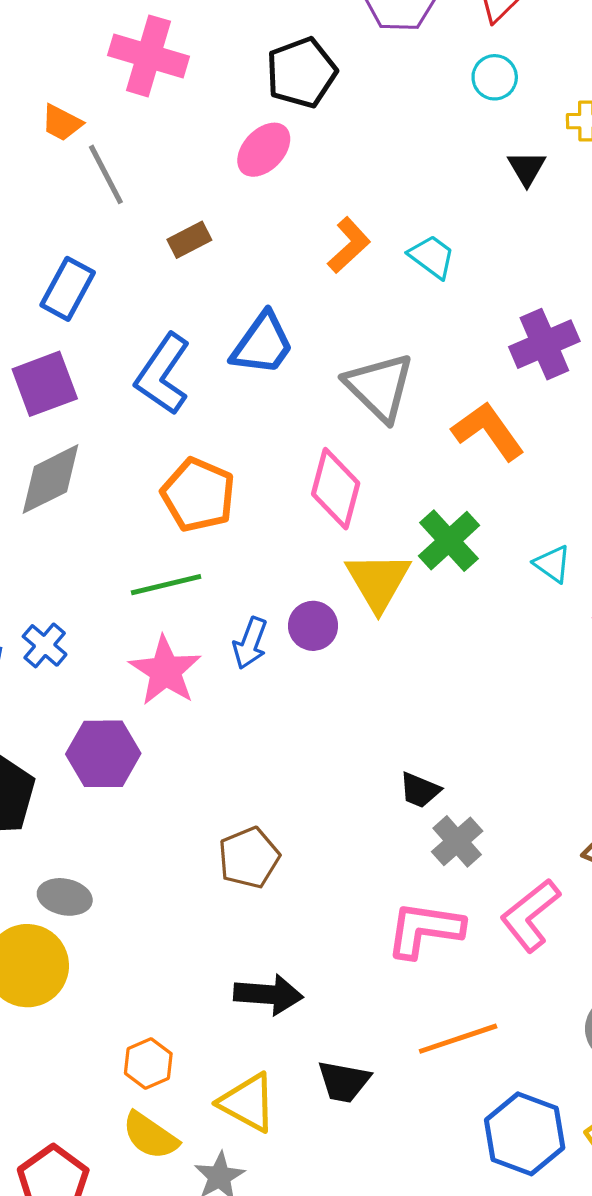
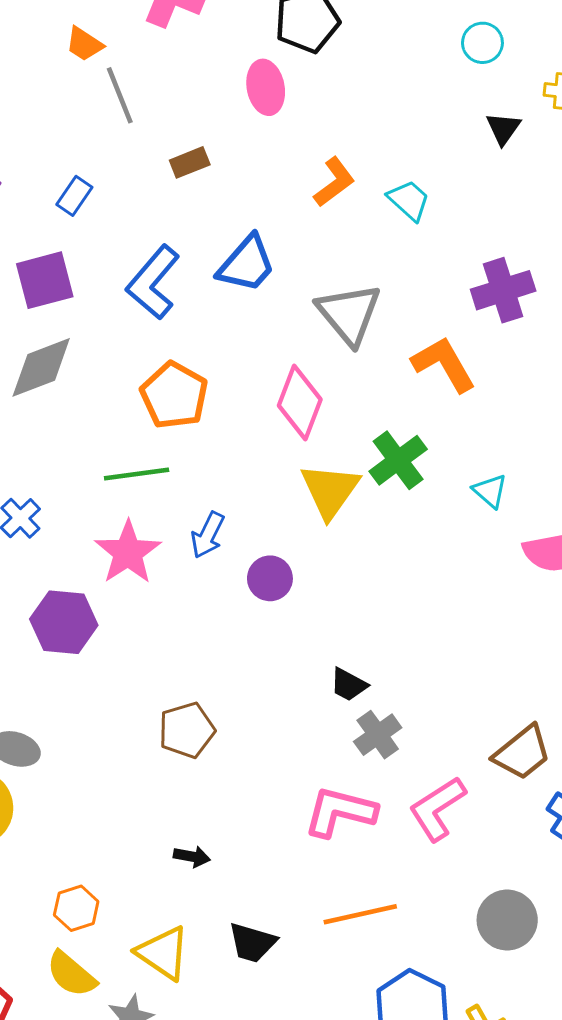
pink ellipse: (264, 150) -> (266, 87), turned -60
blue rectangle: (68, 289) -> (74, 196), size x0.7
purple circle: (313, 626) -> (270, 578), moved
black arrow: (268, 994) -> (192, 856), size x0.6

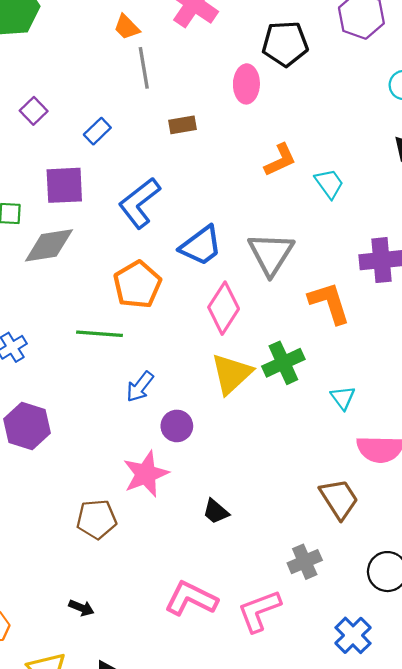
blue trapezoid: (247, 264) -> (201, 246), moved
pink star: (128, 552) -> (146, 474), moved
gray cross: (378, 735) -> (305, 562), moved
brown trapezoid: (522, 753) -> (339, 499), moved, turned -96

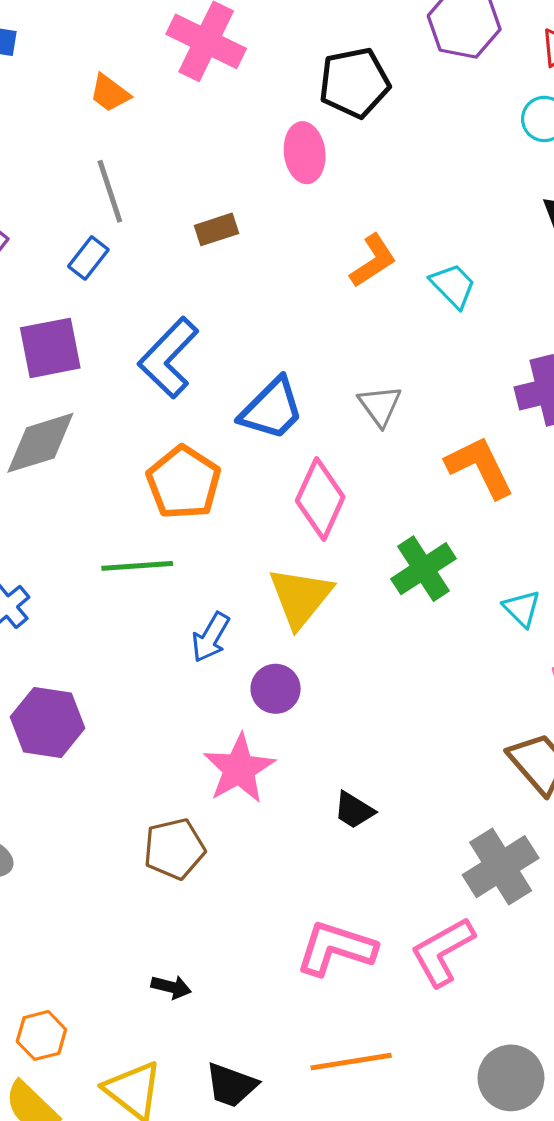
gray line: (144, 68) -> (110, 191), moved
gray triangle: (271, 254) -> (380, 406), size x0.6
yellow triangle: (231, 374) -> (300, 597), moved
gray cross: (305, 562) -> (501, 867), size x1.4

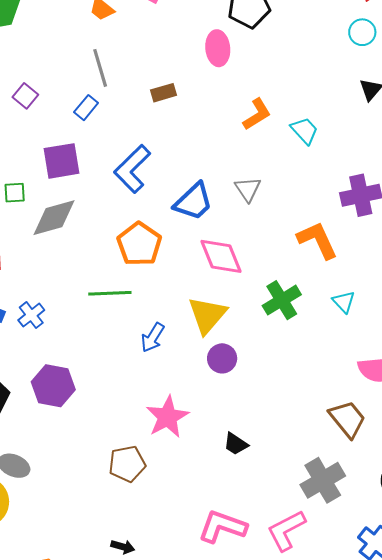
gray triangle: (380, 406) -> (248, 189), moved
pink diamond: (320, 499) -> (221, 256), turned -48
cyan triangle: (522, 608) -> (344, 302), moved
purple circle: (276, 689) -> (222, 358), moved

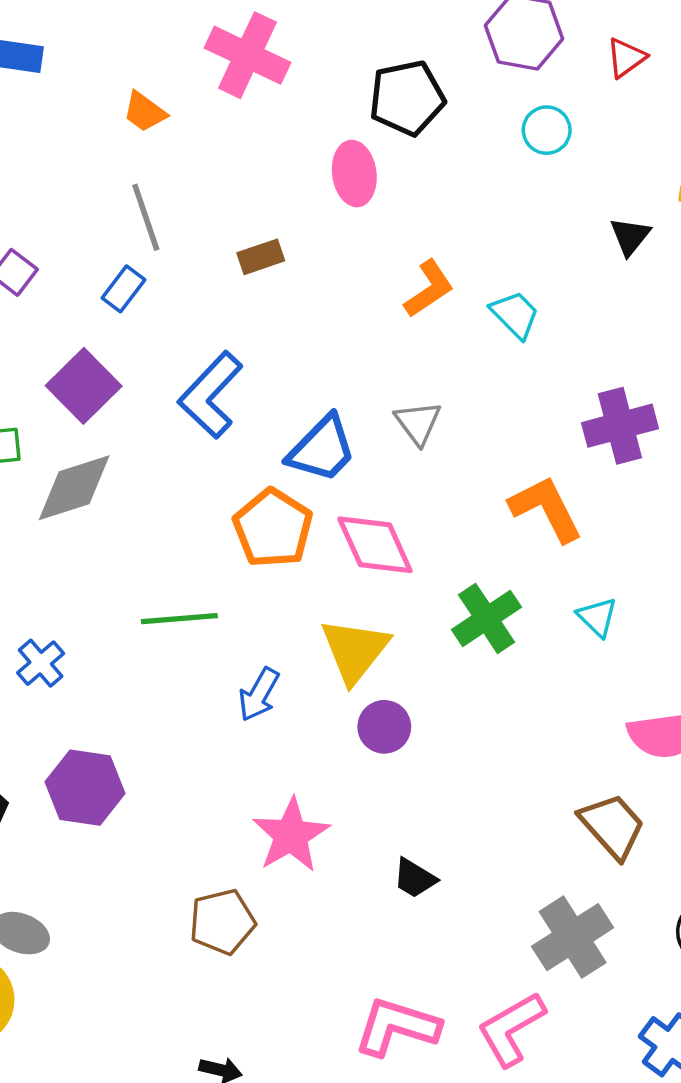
cyan circle: (362, 32) -> (547, 130), moved
purple square: (62, 161) -> (84, 386), turned -33
orange pentagon: (139, 244) -> (273, 528), moved

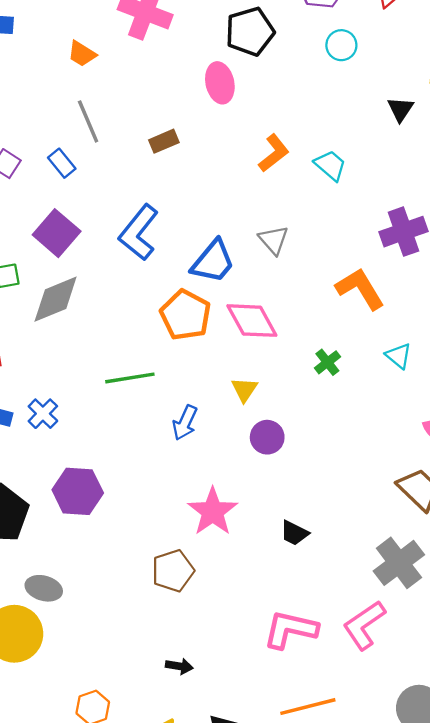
blue rectangle: (124, 289) -> (62, 163), moved, turned -72
green cross: (487, 618) -> (327, 362), size x0.6
yellow triangle: (355, 650) -> (244, 390), size x0.6

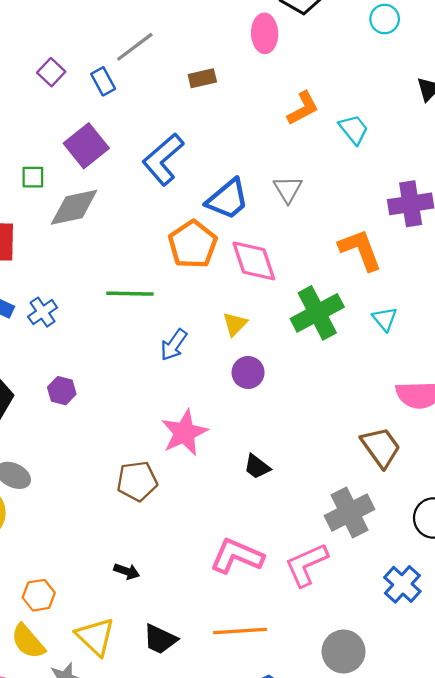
gray line: (88, 121) -> (135, 47), turned 66
green cross: (327, 362) -> (317, 313), size x2.0
purple hexagon: (78, 491) -> (62, 391), size x0.6

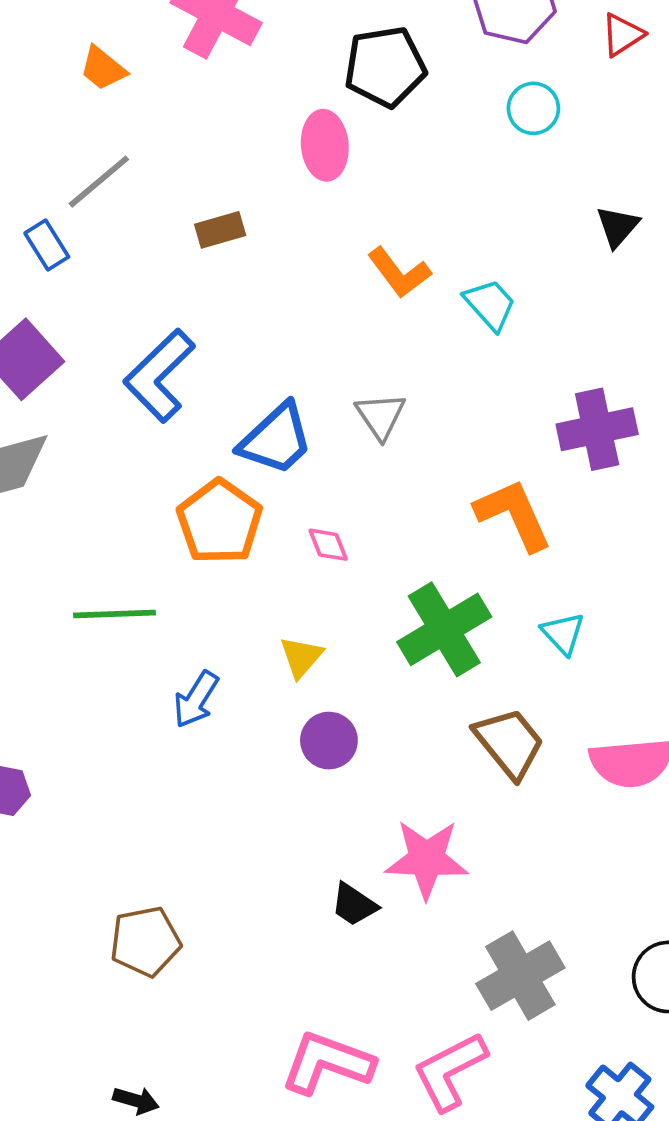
orange L-shape: (303, 108) -> (399, 273), turned 84
pink diamond: (254, 261) -> (328, 545), size x0.5
pink star: (184, 433) -> (427, 859), moved, turned 30
brown trapezoid: (381, 447) -> (509, 743), moved

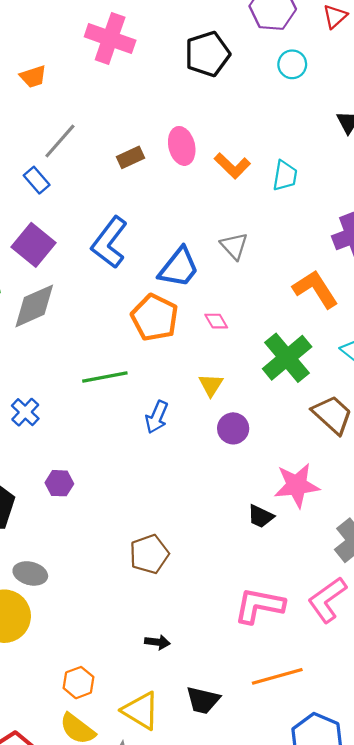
orange trapezoid: (103, 68) -> (33, 77), moved, turned -48
pink ellipse: (325, 145) -> (182, 146), moved
cyan trapezoid: (490, 305) -> (285, 176), turned 60

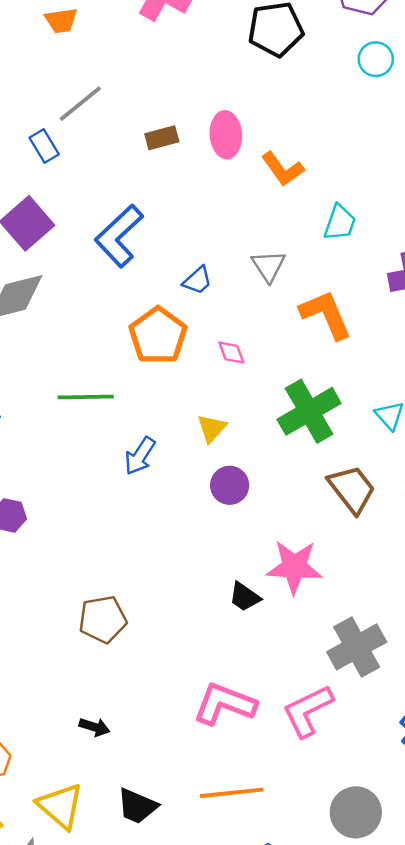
cyan trapezoid: (285, 176) -> (340, 223), moved
blue trapezoid: (179, 268) -> (197, 280), size x0.6
orange L-shape: (315, 289) -> (326, 314), moved

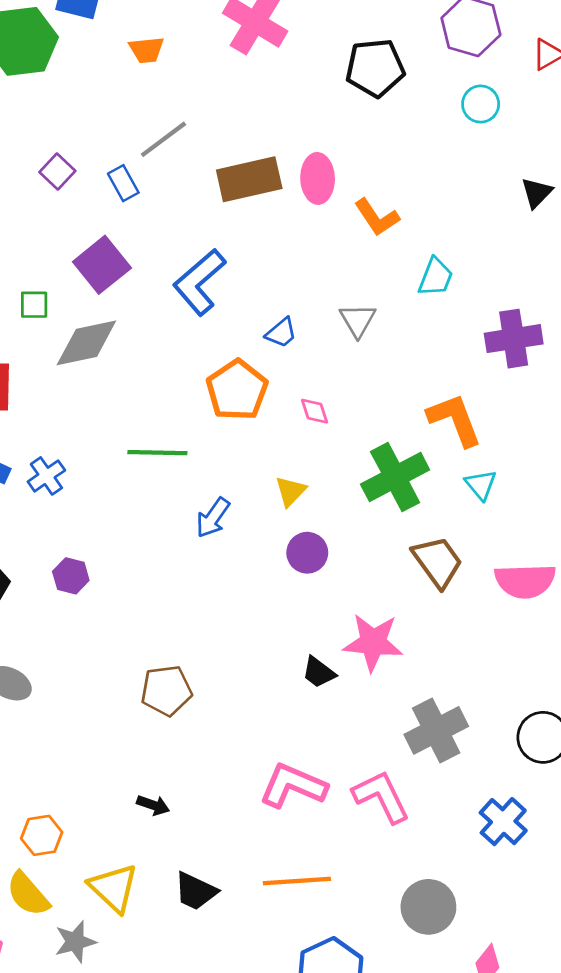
brown rectangle: (162, 138) -> (249, 179), size x1.8
orange L-shape: (326, 314) -> (455, 420), moved
pink L-shape: (308, 711) -> (381, 797), turned 88

